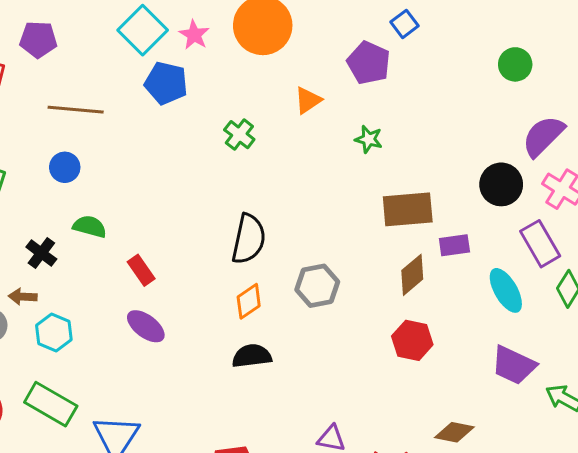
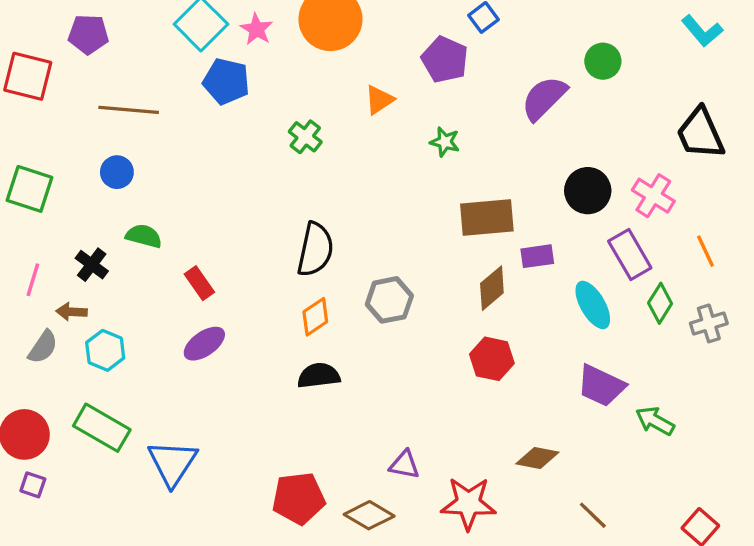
purple semicircle: (543, 136) -> (544, 98), moved
purple ellipse: (146, 326) -> (204, 344), turned -72

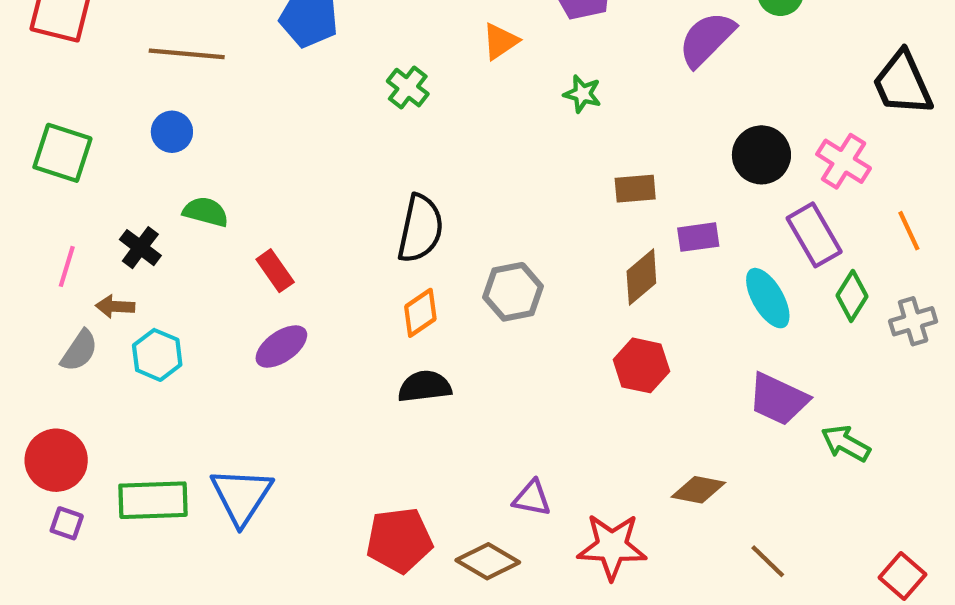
brown rectangle: (487, 218) -> (635, 189), size x0.6
green rectangle: (102, 428) -> (153, 500), moved, turned -32

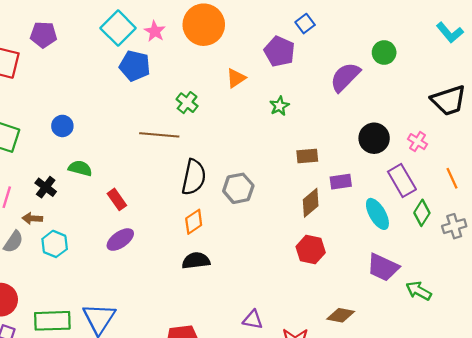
brown line: (187, 54) -> (159, 135), moved
black trapezoid: (903, 83) -> (449, 100), turned -84
green star: (582, 94) -> (279, 106), turned 30
pink cross: (844, 161) -> (417, 142), size x0.7
gray hexagon: (513, 292) -> (238, 188), moved

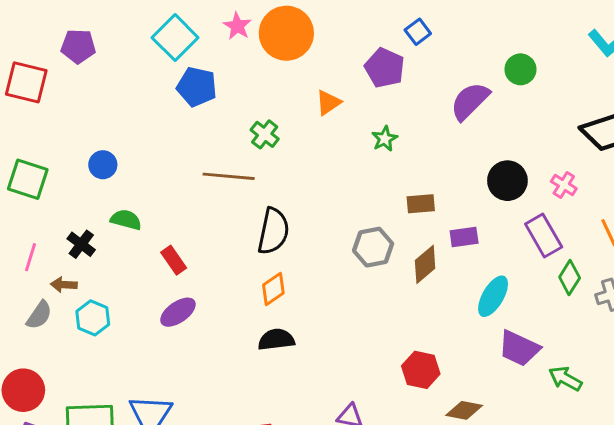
pink star: (155, 31) -> (237, 26), moved
gray hexagon: (238, 188) -> (373, 247), moved
cyan ellipse: (377, 214) -> (493, 296), moved, turned 60
red hexagon: (311, 250) -> (421, 370), moved

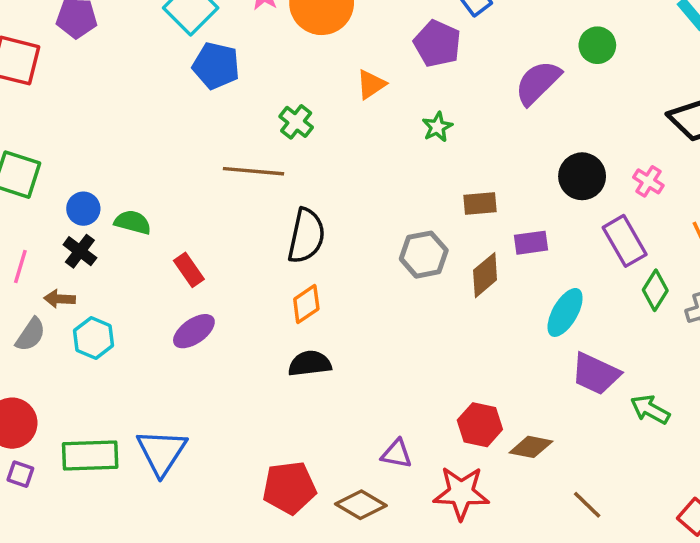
blue circle: (103, 165) -> (83, 209), moved
red hexagon: (421, 370) -> (480, 425), moved

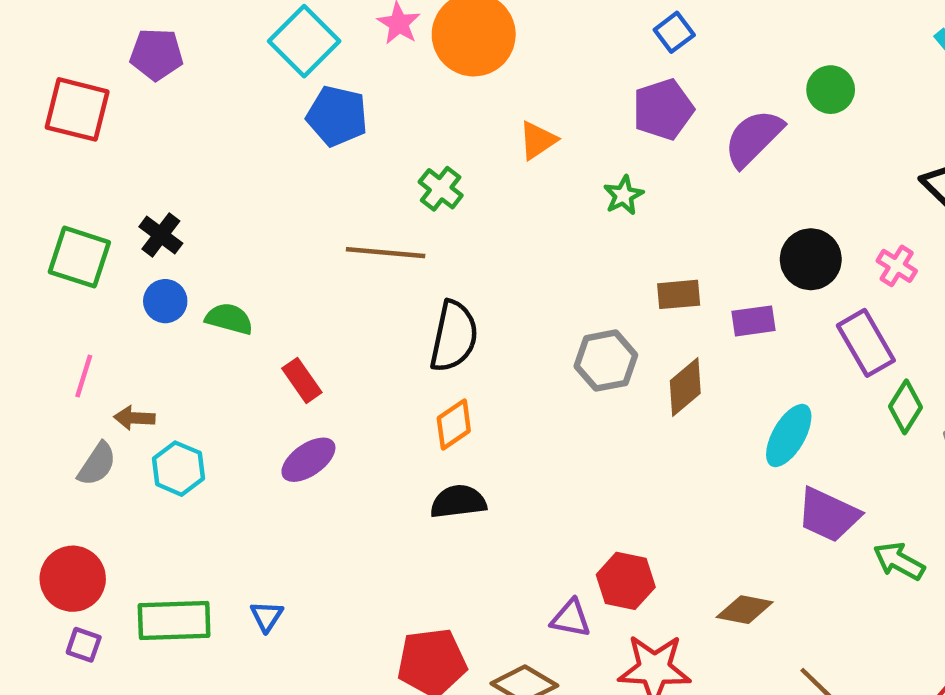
purple pentagon: (437, 44) -> (663, 109), moved, turned 30
purple rectangle: (531, 243) -> (753, 321), moved
black cross: (80, 251) -> (161, 235), moved
red hexagon: (480, 425) -> (626, 581), moved
blue triangle: (162, 452) -> (267, 616), size x0.5

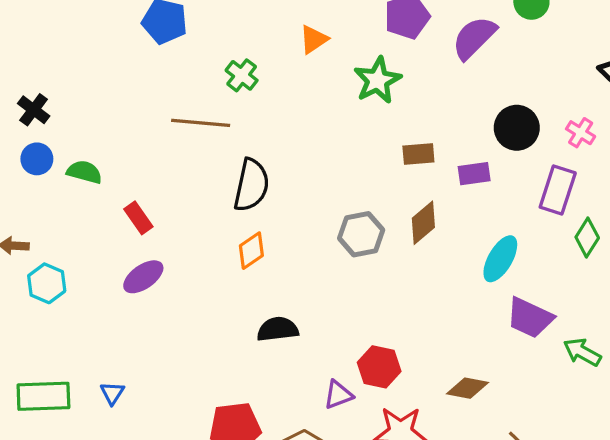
green star: (624, 195) -> (378, 80), size x1.6
purple rectangle: (866, 343) -> (558, 190), turned 48
gray hexagon: (606, 361) -> (361, 234), moved
black semicircle: (458, 502) -> (278, 329), moved
purple triangle: (571, 618) -> (338, 395), turned -32

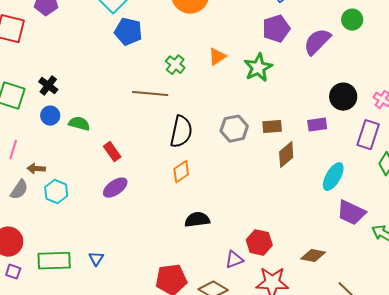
orange triangle: (314, 39) -> (217, 57), moved
brown rectangle: (418, 154) -> (272, 127), moved
gray hexagon: (361, 234) -> (234, 129), moved

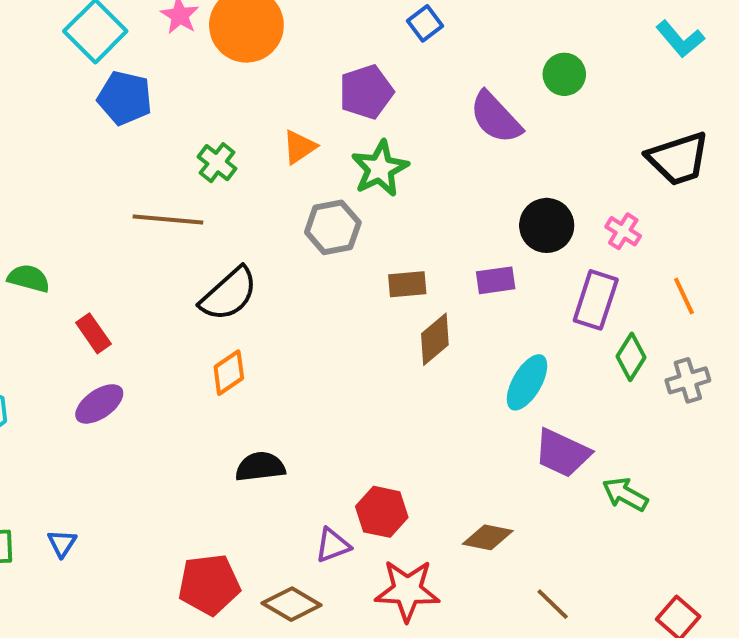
purple pentagon: (276, 29) -> (366, 92), moved
purple semicircle: (317, 42) -> (496, 117), turned -88
gray hexagon: (234, 129) -> (333, 227), moved
black semicircle: (181, 132) -> (229, 294), turned 36

